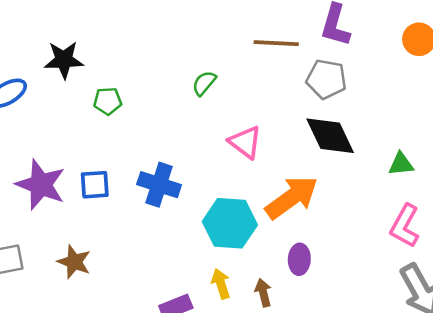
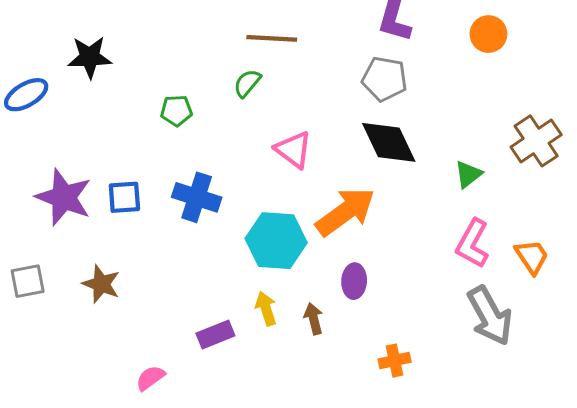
brown line: (276, 43) -> (272, 38), moved
green pentagon: (108, 101) -> (176, 111), moved
green triangle: (401, 164) -> (468, 174), turned -32

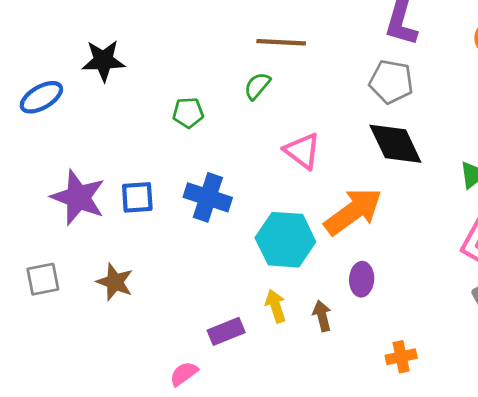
pink semicircle: (150, 378) -> (184, 374), moved

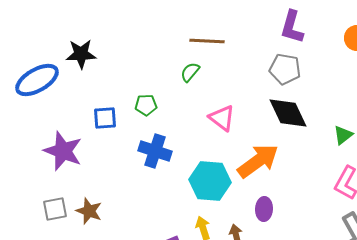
blue ellipse: (41, 97) -> (37, 80), size x1.4
green pentagon: (188, 113) -> (146, 105), moved
blue square: (137, 197) -> (105, 118), moved
gray square: (43, 279) -> (55, 209), moved

